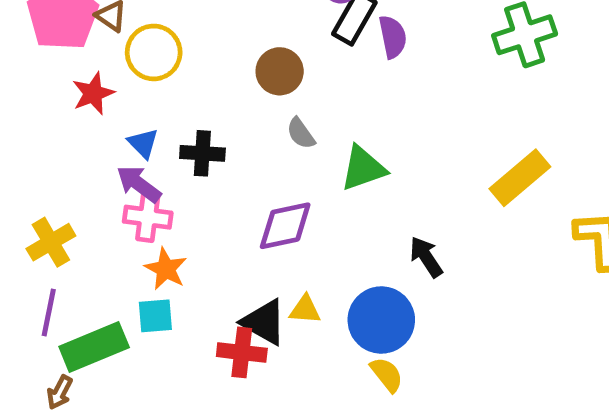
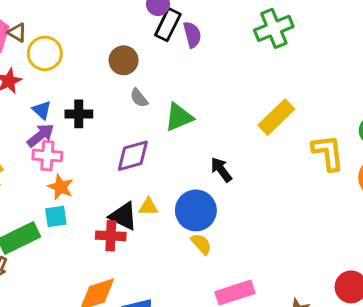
purple arrow: (139, 184) -> (41, 135), turned 108

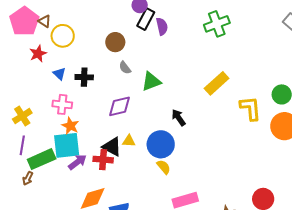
purple arrow: (41, 135) -> (77, 162), moved
cyan square: (56, 216) -> (67, 145), size x1.8

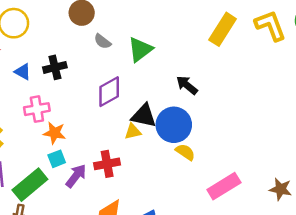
yellow L-shape: (250, 108) -> (271, 26), moved
cyan square: (67, 145) -> (57, 159), size x0.5
black triangle: (112, 147) -> (144, 116), moved

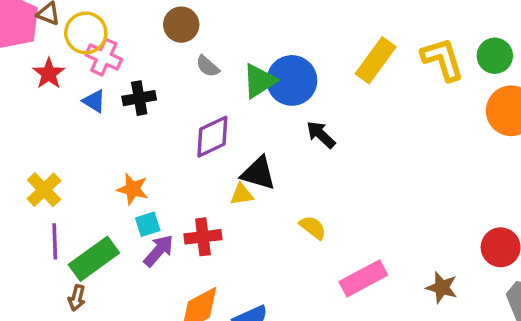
pink cross: (37, 109) -> (104, 57), moved, turned 30
blue circle: (174, 125) -> (292, 80), moved
cyan square: (57, 159) -> (148, 224), moved

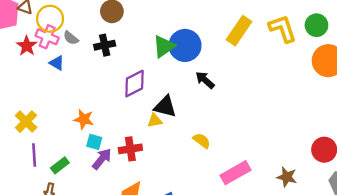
pink cross: (104, 57) -> (47, 37), moved
gray semicircle: (208, 66) -> (71, 38), moved
black cross: (139, 98) -> (105, 45), moved
cyan square: (148, 224) -> (94, 142), turned 35
green rectangle: (94, 259) -> (60, 165), size x0.6

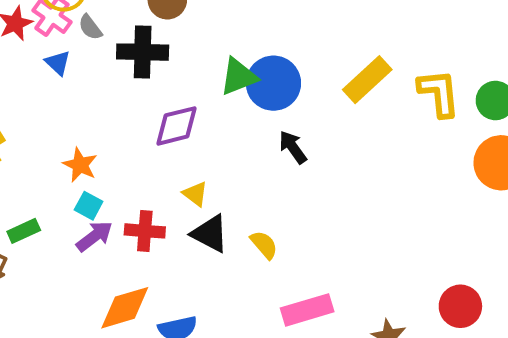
black cross: (105, 45) -> (143, 52), size x1.4
black triangle: (165, 106) -> (210, 234), moved
yellow triangle: (155, 121) -> (195, 194), turned 35

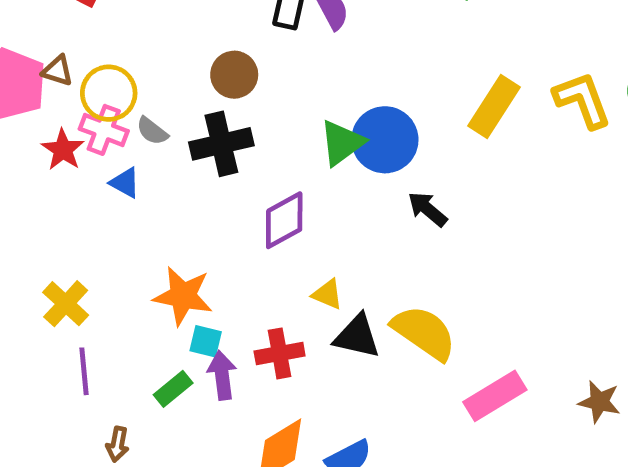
orange star: (80, 165) -> (183, 296), size x1.4
green rectangle: (24, 231) -> (173, 389), moved
purple arrow: (94, 236) -> (222, 375), turned -45
yellow semicircle: (264, 245) -> (424, 333), size x1.8

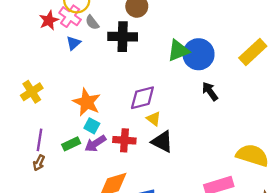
blue triangle: (125, 183) -> (74, 43), turned 35
purple diamond: (284, 220) -> (142, 98), moved
yellow semicircle: (424, 333) -> (252, 155), moved, turned -32
purple line: (84, 371) -> (39, 140), moved
purple arrow: (222, 375) -> (95, 143), turned -130

